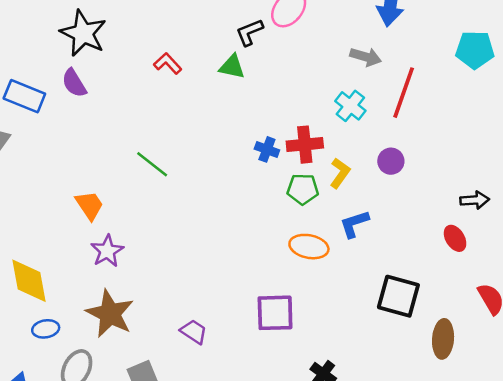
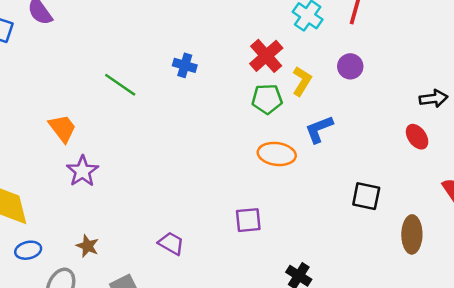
red cross: (305, 145) -> (266, 56), turned -32
blue cross: (267, 149) -> (185, 65), moved
black square: (398, 296) -> (366, 196), size x0.7
purple square: (275, 313) -> (248, 220), size x0.7
brown star: (110, 314) -> (87, 246), moved, size x0.5

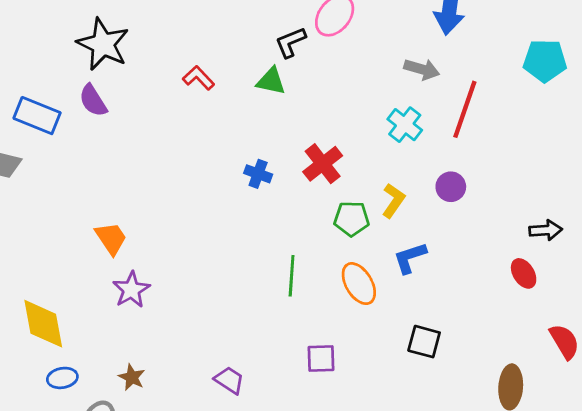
red cross: (266, 56) -> (323, 164), moved
green line: (120, 85) -> (292, 276), moved, turned 56
orange ellipse: (277, 154) -> (359, 284), turned 48
black square: (366, 196) -> (424, 342), moved

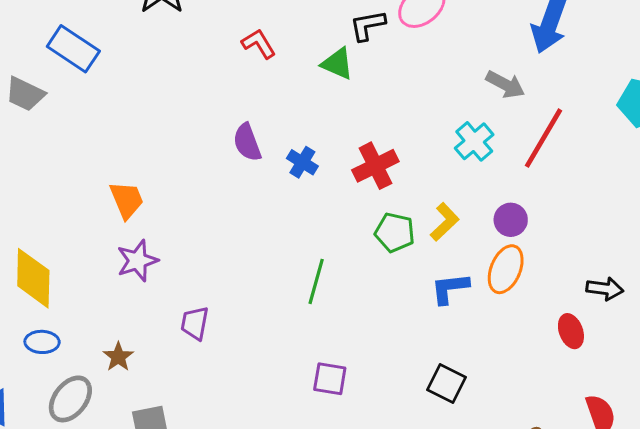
purple semicircle: (93, 101) -> (247, 142), moved
orange ellipse: (359, 284) -> (506, 269), moved, turned 42
purple trapezoid: (229, 380) -> (195, 323), moved, turned -124

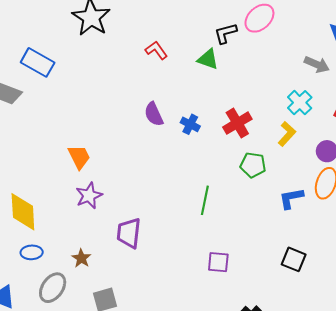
yellow L-shape: (445, 222) -> (287, 134), moved
purple trapezoid: (195, 323) -> (129, 233), size x1.4

